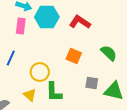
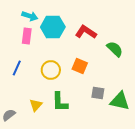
green semicircle: (109, 53) -> (115, 49), moved
yellow circle: (40, 72) -> (51, 70), moved
yellow triangle: (30, 95) -> (36, 105), turned 32

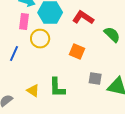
yellow circle: (51, 70) -> (40, 39), moved
yellow triangle: (36, 105) -> (33, 91), turned -40

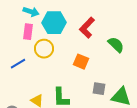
red L-shape: (83, 18) -> (87, 28), turned -80
blue line: (14, 54) -> (18, 64), turned 35

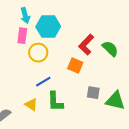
cyan arrow: (31, 12) -> (25, 16), turned 56
red L-shape: (87, 28) -> (86, 45), moved
blue line: (18, 64) -> (43, 82), moved

